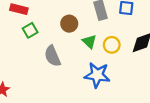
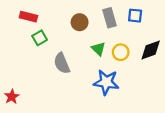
brown circle: (69, 24) -> (80, 22), moved

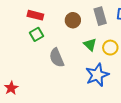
red rectangle: (28, 17) -> (35, 15), moved
blue star: (106, 82) -> (97, 75), turned -30

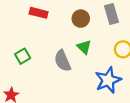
green square: (36, 34) -> (23, 56), moved
green triangle: (90, 45) -> (84, 47), moved

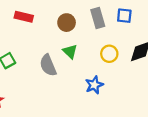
blue star: (108, 80) -> (94, 85), size x0.7

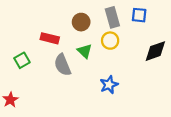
red rectangle: (24, 17) -> (50, 38), moved
yellow circle: (109, 54) -> (110, 41), moved

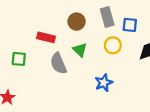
blue square: (139, 15) -> (130, 25), moved
yellow circle: (110, 41) -> (113, 45), moved
green square: (22, 60) -> (19, 59), turned 35

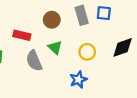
blue square: (130, 25) -> (104, 13), moved
yellow circle: (113, 45) -> (87, 52), moved

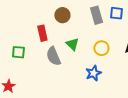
brown circle: (52, 20) -> (62, 15), moved
red rectangle: (22, 35) -> (42, 33), turned 63

